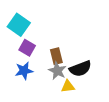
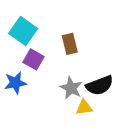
brown rectangle: (56, 56) -> (70, 44), moved
blue star: (24, 71) -> (15, 83), moved

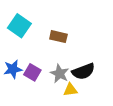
brown rectangle: (70, 44) -> (58, 37), turned -63
purple square: (34, 59) -> (32, 72), moved

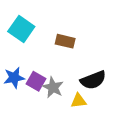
gray star: (60, 74) -> (53, 87), moved

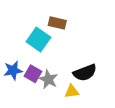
cyan square: (21, 29) -> (38, 40), moved
brown rectangle: (65, 41) -> (57, 23), moved

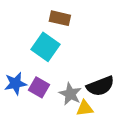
brown rectangle: (57, 23) -> (60, 18), moved
gray star: (48, 79) -> (70, 94), moved

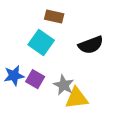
black semicircle: (100, 86) -> (91, 45), moved
yellow triangle: (85, 108) -> (77, 98), size x1.5

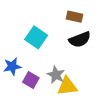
brown rectangle: (54, 16) -> (75, 17), moved
purple square: (35, 79) -> (31, 80), moved

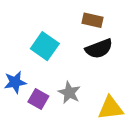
yellow triangle: (67, 86) -> (111, 108), moved

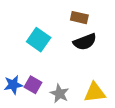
blue star: (15, 82) -> (13, 85), moved
gray star: (69, 93) -> (59, 94), moved

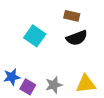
purple square: (33, 85) -> (28, 87), moved
gray star: (59, 94) -> (54, 85), turned 30

